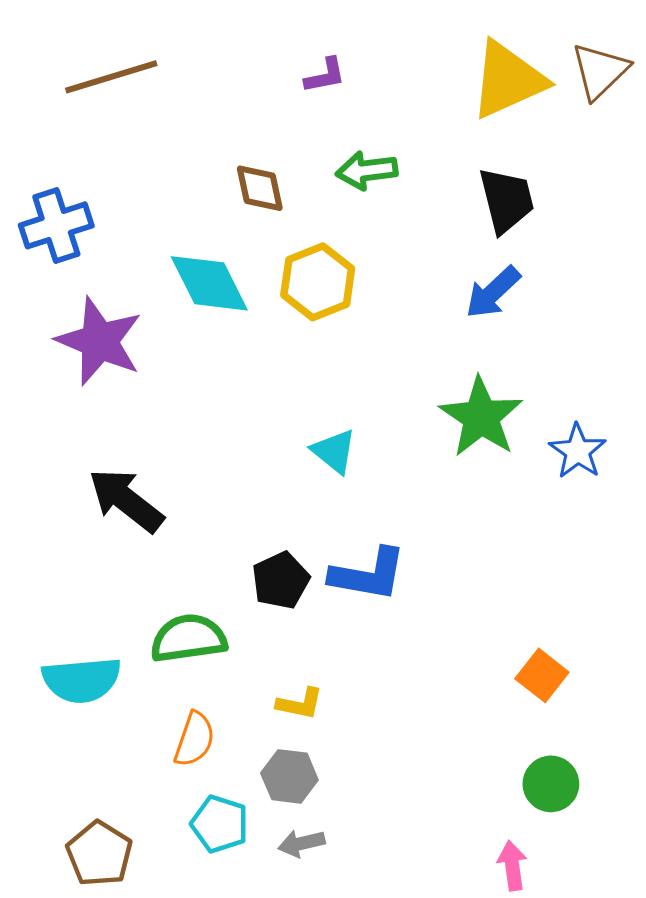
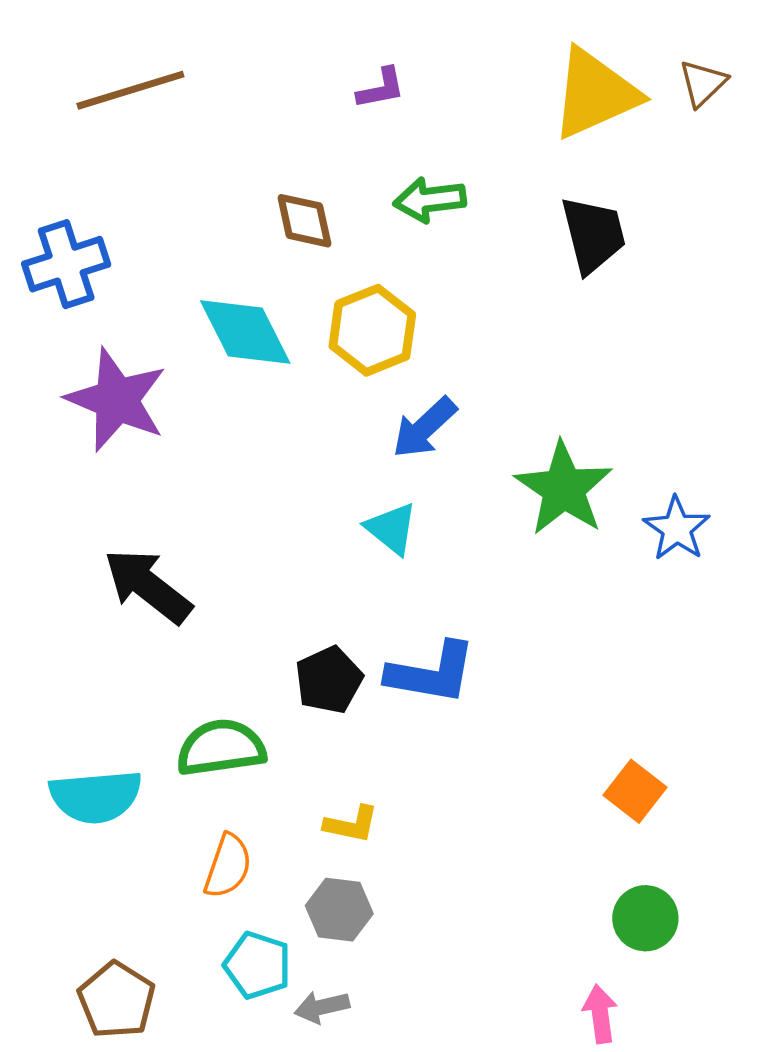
brown triangle: (600, 71) -> (703, 83), size x0.7
blue arrow: (493, 292) -> (424, 428), moved
gray arrow: (301, 843) -> (322, 1007), moved

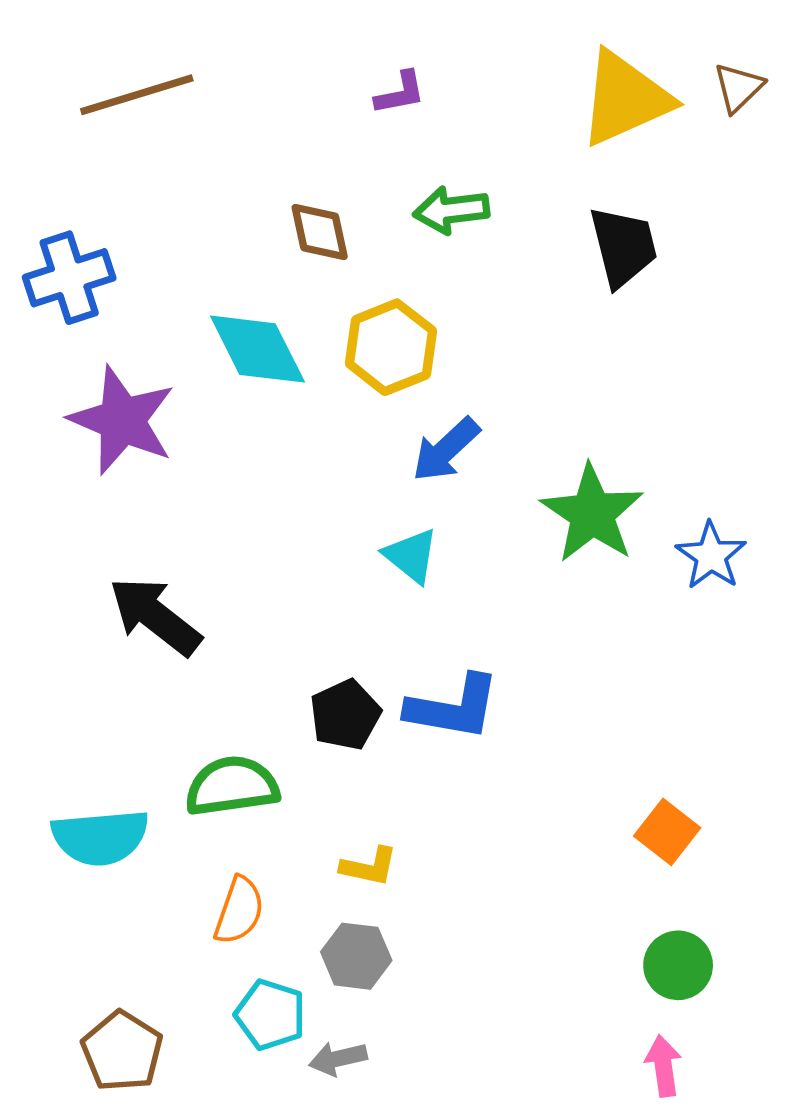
pink arrow: (600, 1014) -> (663, 1066), moved

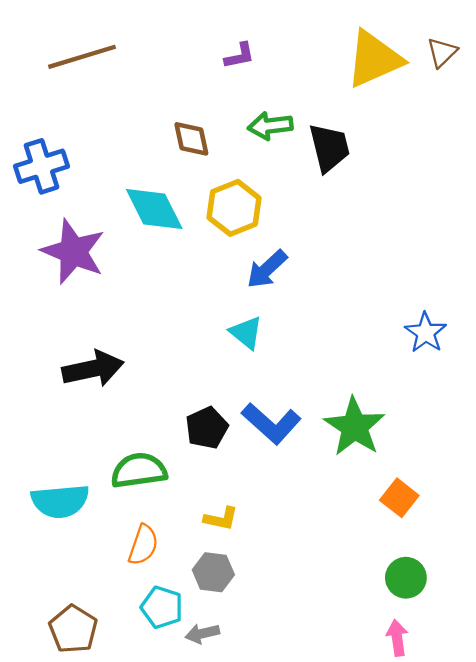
black trapezoid: (623, 247) -> (329, 148), moved
green star: (592, 514) -> (354, 427), moved
black arrow: (155, 616) -> (93, 369), turned 130
blue L-shape: (453, 707) -> (271, 423), turned 32

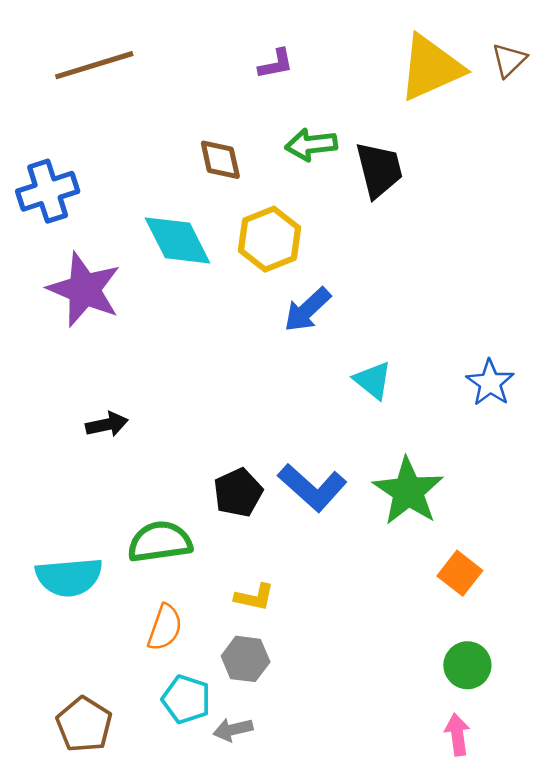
cyan triangle: (246, 333) -> (373, 380), moved
black arrow: (93, 369) -> (107, 424), size x0.6

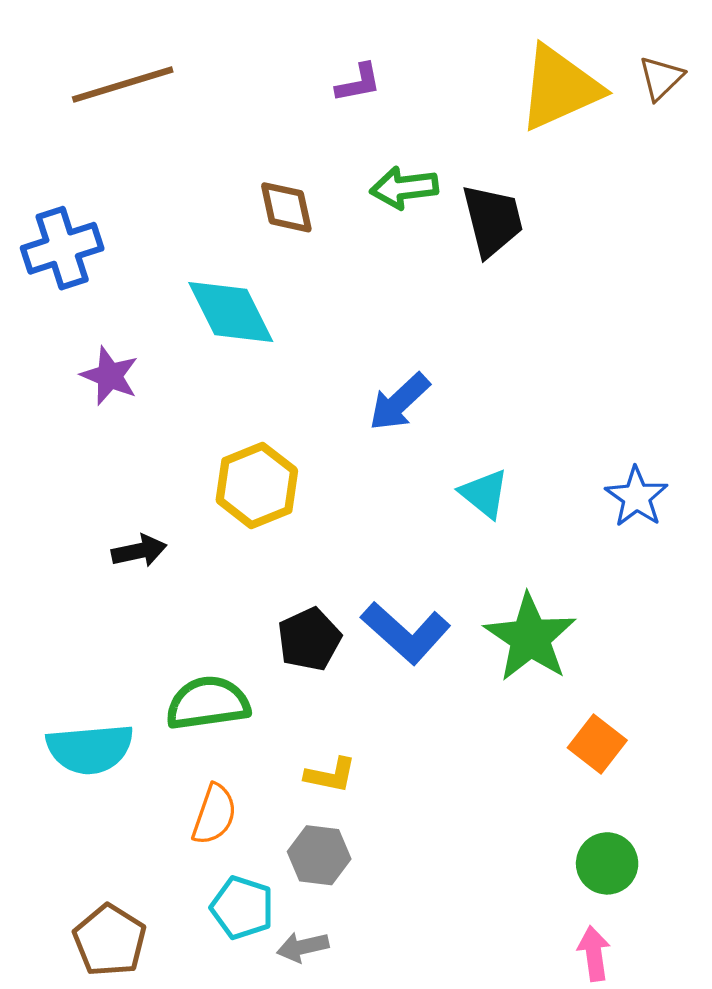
yellow hexagon: (269, 239) -> (257, 485), moved
purple star: (84, 290) -> (110, 376), size x0.6

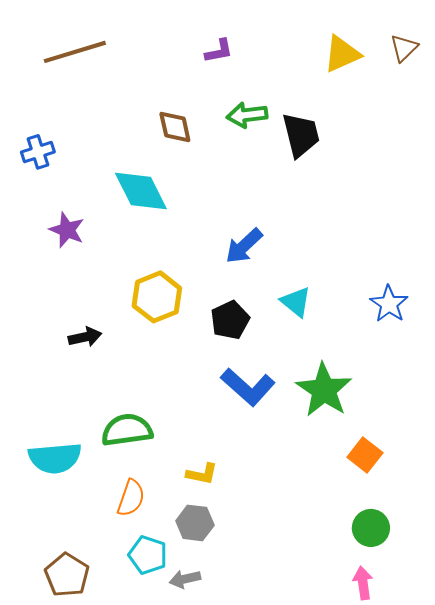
yellow triangle: (560, 88) -> (342, 54), size x0.7
blue cross: (62, 248) -> (38, 152), size x0.7
black pentagon: (309, 639) -> (230, 320), moved

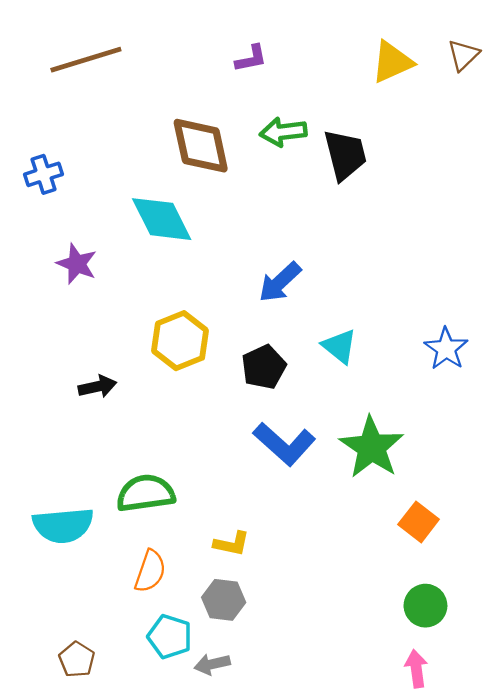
brown diamond: (175, 127) -> (201, 146), size x1.5
brown pentagon: (67, 575) -> (77, 660), size x0.7

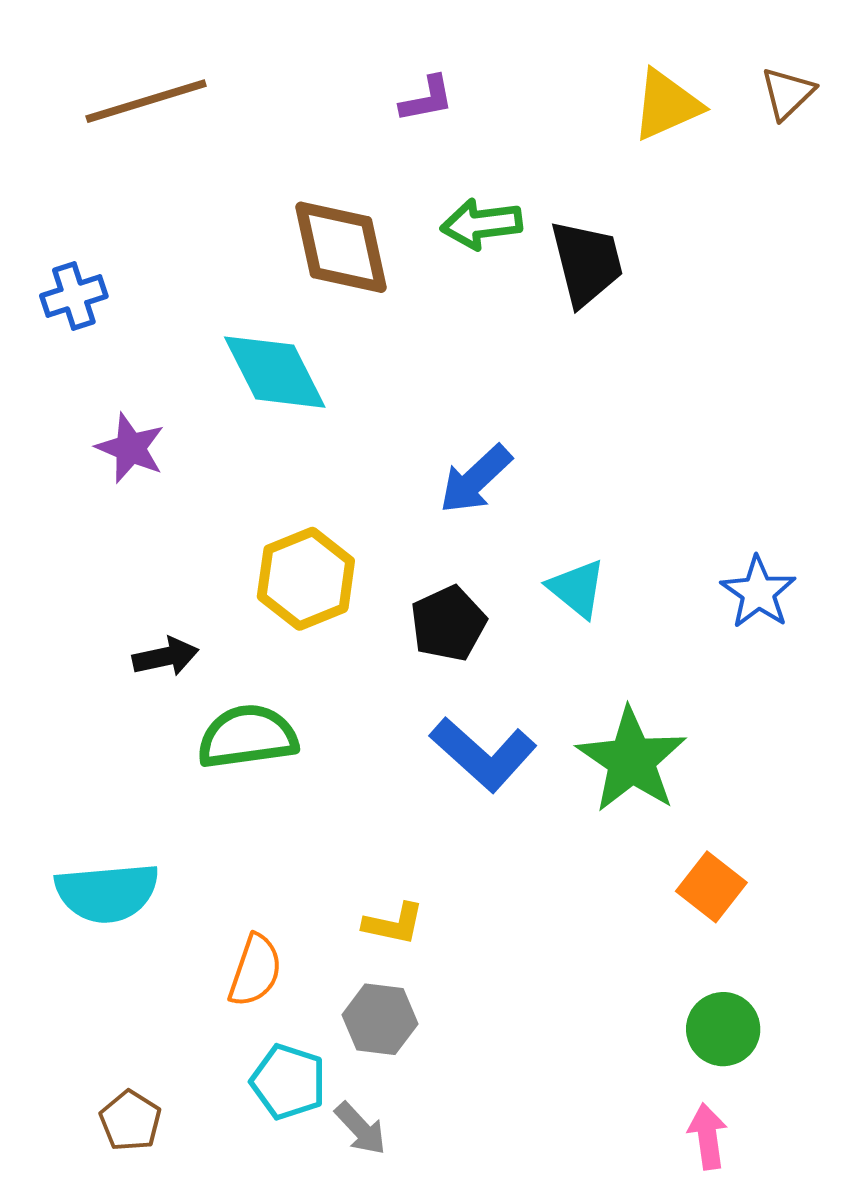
green semicircle: (146, 493) -> (247, 737), moved
gray arrow: (212, 664) -> (360, 1129), turned -120

